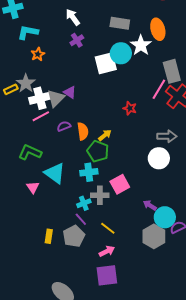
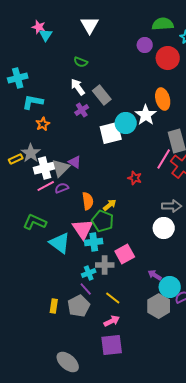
gray rectangle: (120, 23) -> (102, 95), moved, turned 42
purple semicircle: (64, 126) -> (62, 188), moved
pink triangle: (33, 187) -> (83, 229), moved, size x1.6

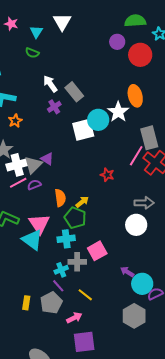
cyan triangle: (46, 35) -> (36, 32), moved
green semicircle: (81, 62) -> (32, 53), moved
pink triangle: (83, 229) -> (39, 224), moved
gray hexagon: (159, 306) -> (134, 316), moved
pink arrow: (112, 321) -> (74, 318), moved

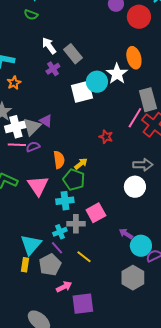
pink line: (18, 183) -> (17, 145), turned 30
cyan triangle: (32, 240) -> (31, 245), moved, turned 35
pink arrow: (74, 318) -> (64, 287), moved

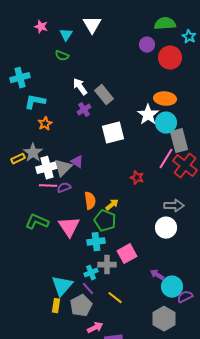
orange ellipse: (134, 58) -> (165, 99), turned -70
cyan circle: (97, 82) -> (166, 123), moved

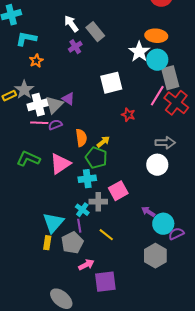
white square: (113, 133) -> (111, 83), moved
pink triangle: (69, 227) -> (60, 164), turned 30
cyan cross: (91, 273) -> (82, 210), turned -32
purple line: (88, 289) -> (79, 226), turned 32

